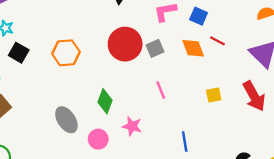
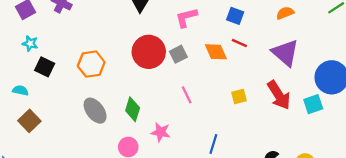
blue square: (199, 16) -> (235, 16), moved
gray ellipse: (66, 120) -> (95, 111), moved
blue line: (185, 142) -> (213, 144), turned 30

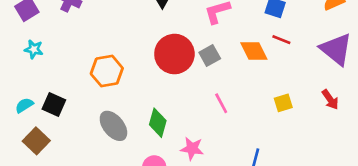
black square: (45, 67) -> (54, 104), moved
cyan semicircle: (20, 90) -> (24, 105), turned -42
red arrow: (279, 95) -> (330, 100), size x0.6

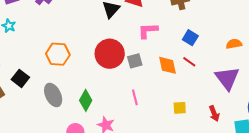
black square: (54, 104) -> (20, 78), moved

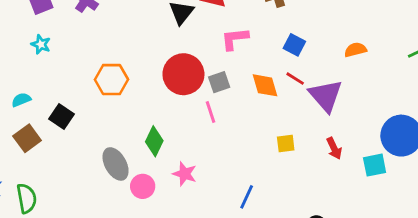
purple triangle: (227, 78) -> (326, 96), moved
gray ellipse: (53, 95) -> (116, 164), moved
pink line: (135, 97) -> (210, 112), moved

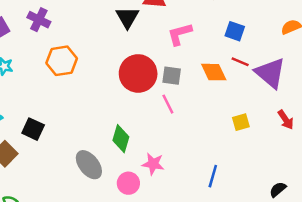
orange hexagon: (111, 80) -> (62, 61), moved
gray square: (219, 82) -> (172, 76), turned 36
pink circle: (143, 186) -> (128, 183), moved

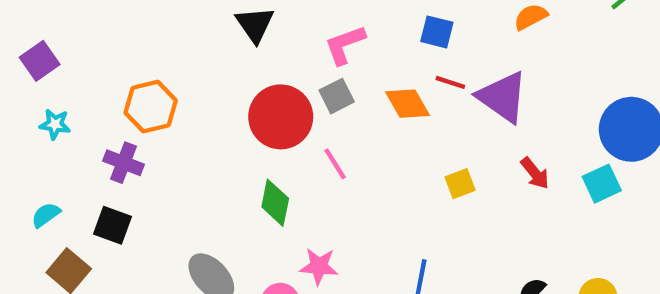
purple cross: (39, 20) -> (124, 163), moved
gray square: (172, 76) -> (337, 96), moved, turned -30
green diamond: (121, 139) -> (275, 203), moved

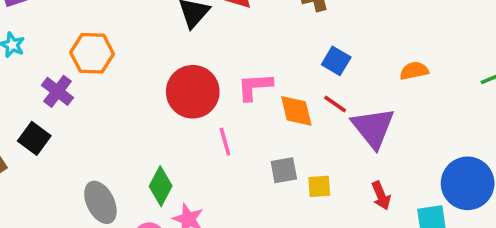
pink L-shape: (345, 45) -> (255, 87), moved
gray square: (337, 96) -> (284, 170), moved
green diamond: (275, 203) -> (161, 186), moved

